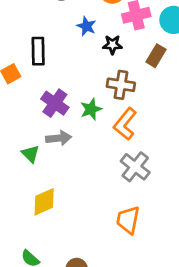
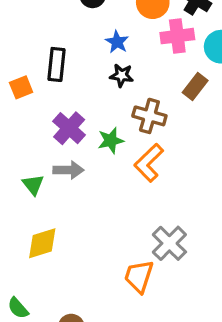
black star: (112, 45) -> (122, 75), moved
gray cross: (135, 167) -> (169, 243), moved

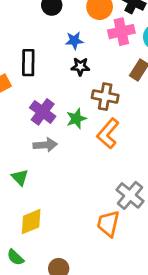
blue star: (117, 42) -> (74, 41), turned -30
green triangle: (33, 185) -> (20, 177), moved
yellow diamond: (42, 243) -> (31, 222), moved

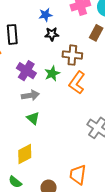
green triangle: (20, 177) -> (33, 118), moved
orange trapezoid: (108, 224) -> (78, 175), moved

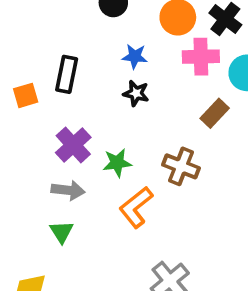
brown cross: (72, 55) -> (181, 166), moved
orange L-shape: (77, 83) -> (136, 207), moved

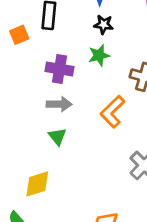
purple cross: (73, 145) -> (60, 69), turned -32
green star: (117, 163) -> (99, 55), moved

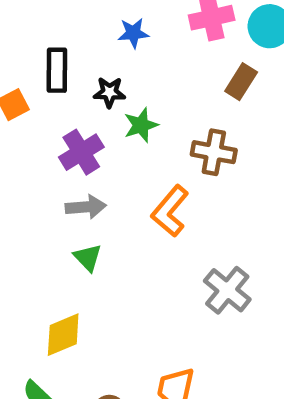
black star: (104, 24) -> (109, 92), moved
purple cross: (60, 69) -> (81, 152), turned -36

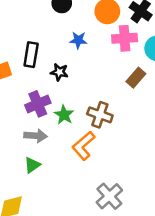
green star: (141, 125) -> (64, 115), moved, turned -30
brown cross: (214, 152) -> (100, 115), moved
green triangle: (88, 258) -> (32, 165), turned 30

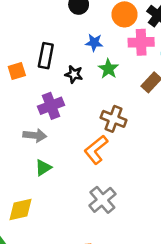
green star: (64, 115) -> (108, 69), moved
gray arrow: (36, 136) -> (35, 135), moved
gray cross: (109, 196) -> (102, 200), moved

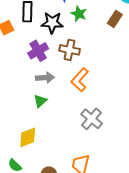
black star: (74, 74) -> (52, 23), size x1.5
brown cross: (114, 119) -> (70, 50), moved
gray arrow: (35, 135) -> (45, 78), moved

